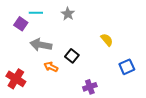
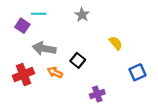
gray star: (68, 14) -> (82, 15), moved
red cross: (16, 79) -> (23, 75), moved, turned 36

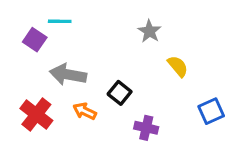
gray star: (82, 15) -> (150, 31), moved
red cross: (23, 75) -> (36, 114), turned -30
purple cross: (97, 94) -> (146, 128), moved, turned 32

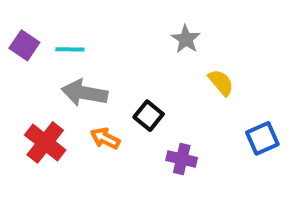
cyan line: (60, 21) -> (70, 49), moved
purple square: (35, 40) -> (24, 45), moved

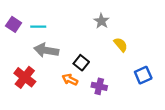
orange arrow: (105, 138) -> (70, 80), moved

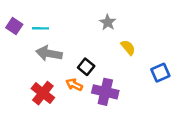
blue square: (143, 75) -> (160, 73), moved
red cross: (25, 77) -> (43, 93), moved
purple cross: (99, 86) -> (105, 92), size x1.5

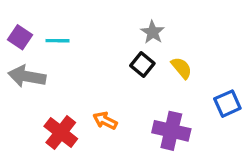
gray arrow: (49, 53) -> (27, 76), moved
black square: (86, 67) -> (142, 64), moved
purple cross: (105, 92) -> (171, 131), moved

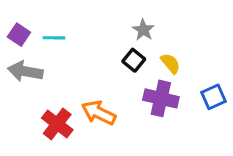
orange arrow: (105, 121) -> (99, 113), size x1.5
purple cross: (171, 131) -> (161, 98), moved

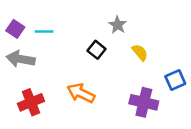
black square: (134, 60) -> (97, 50), moved
purple cross: (161, 98) -> (144, 102), moved
red cross: (57, 124) -> (31, 102), moved, turned 30

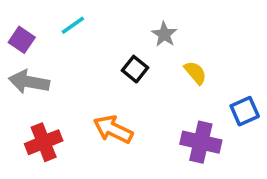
cyan line: (44, 31) -> (73, 25), moved, turned -36

